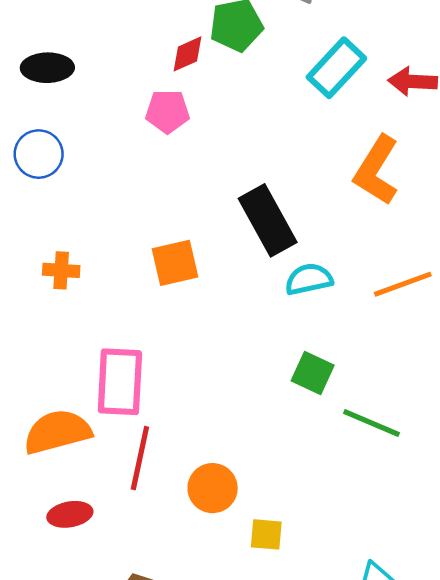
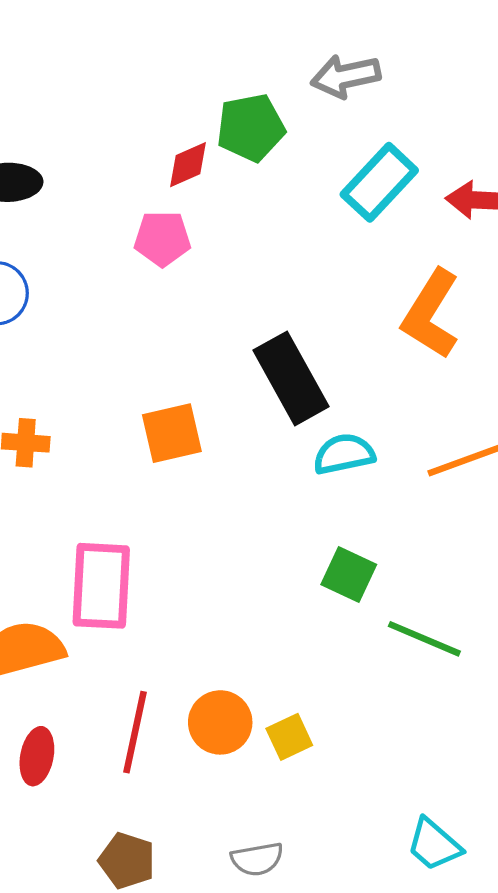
red line: (140, 458) -> (135, 732), moved
red ellipse: (70, 514) -> (37, 756), turned -69
yellow square: (266, 534) -> (289, 737), moved, turned -30

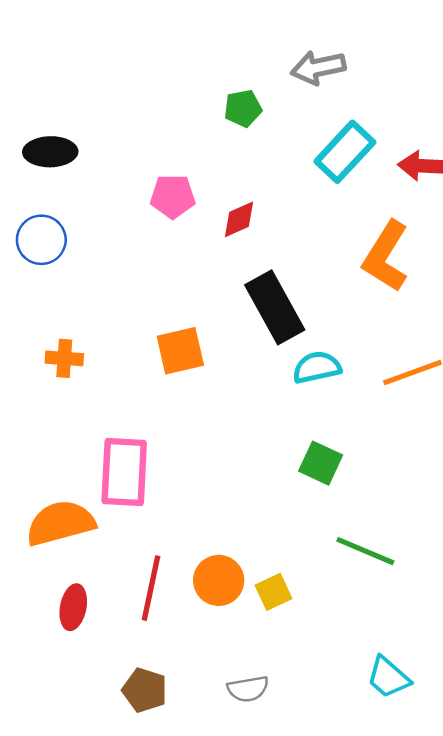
green pentagon: (251, 128) -> (243, 108), size x0.7
red diamond: (188, 165) -> (239, 219), moved
green line: (424, 639) -> (365, 551), moved

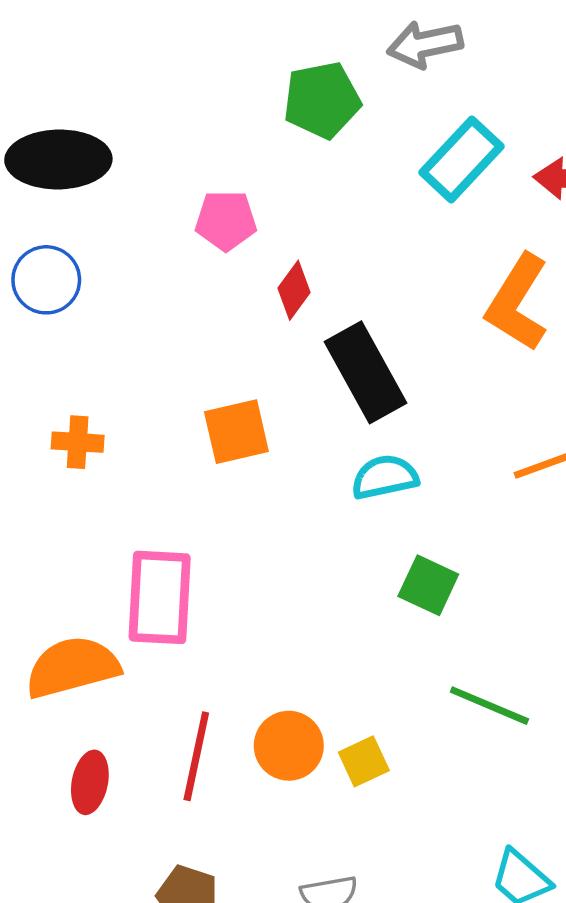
green pentagon: (243, 108) -> (322, 100), size x1.5
black ellipse: (50, 152) -> (58, 159), size x1.4
red diamond: (239, 219) -> (294, 290), moved, turned -30
cyan semicircle: (317, 367) -> (385, 477), moved

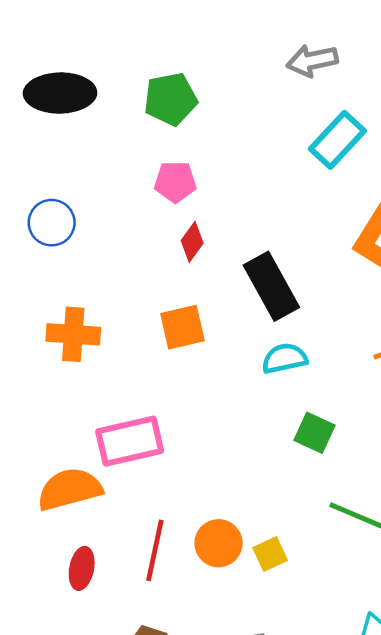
green pentagon: (322, 100) -> (170, 99), moved
black ellipse: (58, 159) -> (60, 93), moved
red diamond: (294, 290) -> (192, 242), moved
orange cross: (78, 442) -> (73, 334), size x1.5
pink rectangle: (160, 597) -> (130, 441), turned 74

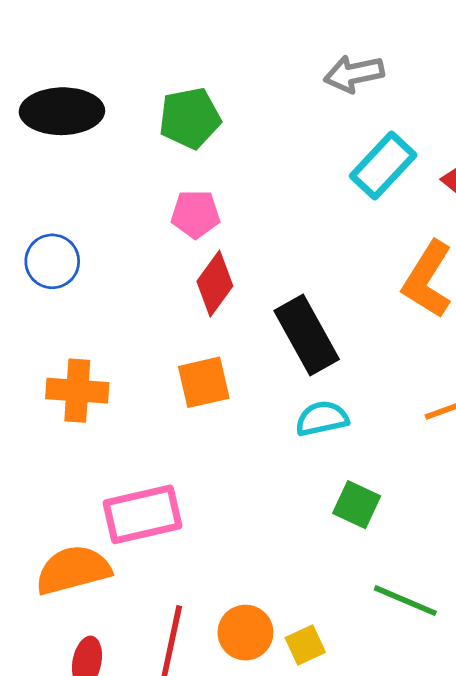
red diamond: (192, 242) -> (215, 284), size x1.4

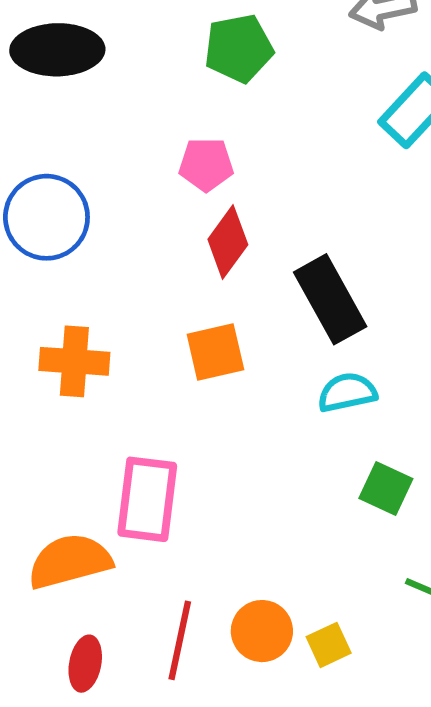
green pentagon: (190, 118) -> (239, 48), moved
blue circle: (52, 261) -> (46, 217), size x1.4
pink rectangle: (143, 514) -> (147, 499), turned -70

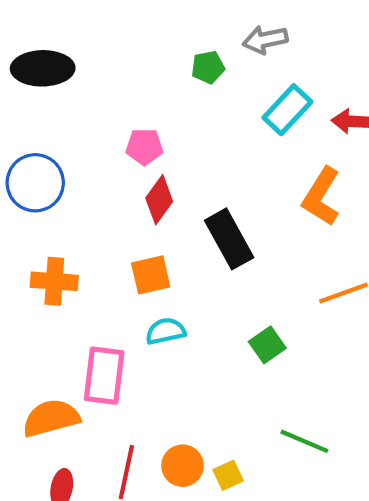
green pentagon: (239, 48) -> (208, 67), moved, size x0.7
cyan semicircle: (347, 392) -> (166, 331), moved
green square: (386, 488) -> (267, 345), moved, turned 30

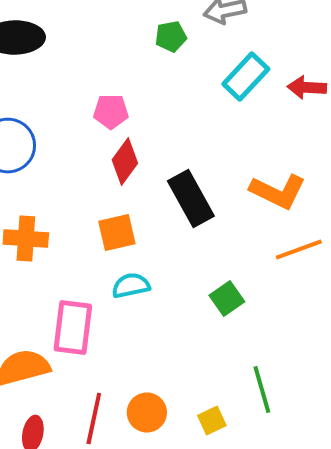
orange L-shape: (321, 197) -> (278, 192), moved, turned -96
green line: (304, 441) -> (262, 390), turned 51
yellow square: (228, 475) -> (212, 420), moved

